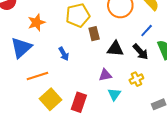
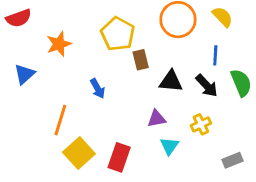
yellow pentagon: (78, 15) -> (118, 34), turned -30
blue line: (147, 31) -> (215, 55), turned -40
blue triangle: (21, 48) -> (24, 74), moved, size x0.7
orange line: (37, 76) -> (60, 120), turned -55

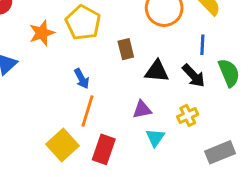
yellow pentagon: (118, 34) -> (83, 23), moved
orange line: (60, 120) -> (88, 111), moved
gray rectangle: (233, 160) -> (220, 152), size x1.4

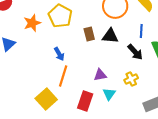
black triangle: (157, 71) -> (110, 36), moved
red rectangle: (104, 149) -> (85, 101), moved

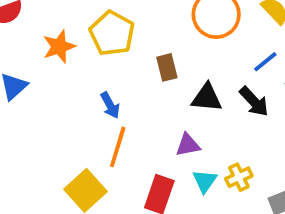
blue line: (141, 31) -> (265, 62), turned 48
black triangle: (110, 36) -> (207, 98), moved
yellow cross: (131, 79) -> (239, 177), moved

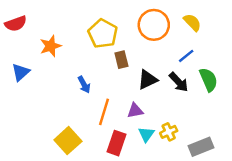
yellow pentagon: (112, 33) -> (103, 34), moved
black triangle: (207, 98) -> (148, 80), turned -30
orange line: (118, 147) -> (104, 112), moved

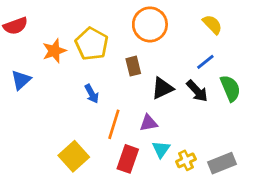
orange circle: (154, 25) -> (150, 24), moved
yellow pentagon: (103, 34) -> (92, 44), moved
yellow cross: (169, 132) -> (186, 160), moved

